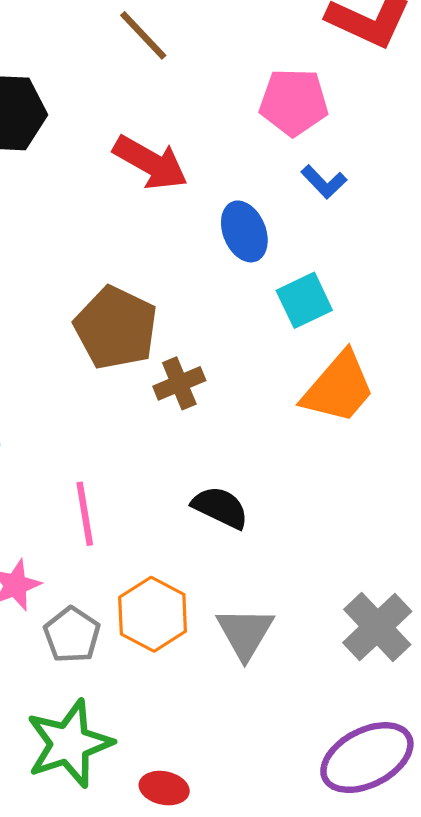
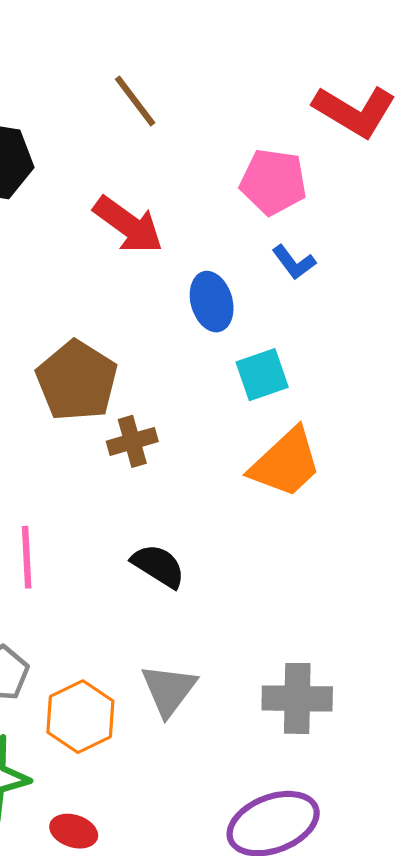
orange hexagon: (153, 614) -> (80, 717), moved
gray cross: (377, 627) -> (297, 698), turned 38

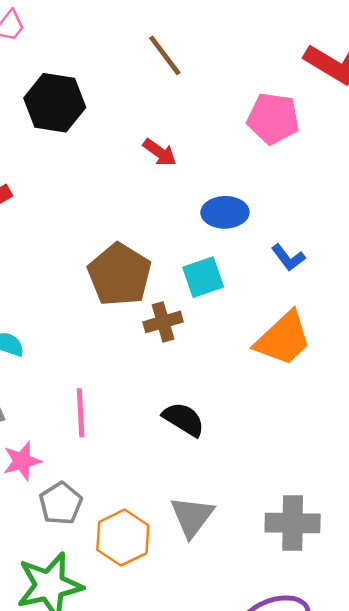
red arrow: (128, 225) -> (160, 152), size x0.6
blue L-shape: (294, 262) -> (288, 258), moved
blue ellipse: (212, 302) -> (225, 212), turned -75
cyan square: (262, 375) -> (203, 277), moved

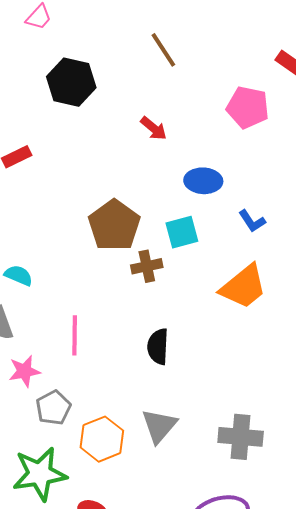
black semicircle: (184, 419) -> (158, 347), turned -123

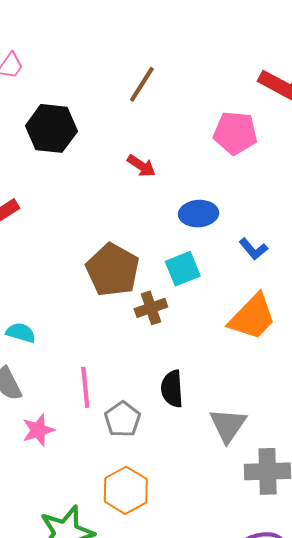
brown line: (163, 50) -> (142, 84), turned 72
gray pentagon: (53, 408) -> (122, 419), moved
gray triangle: (159, 426) -> (228, 425), moved

